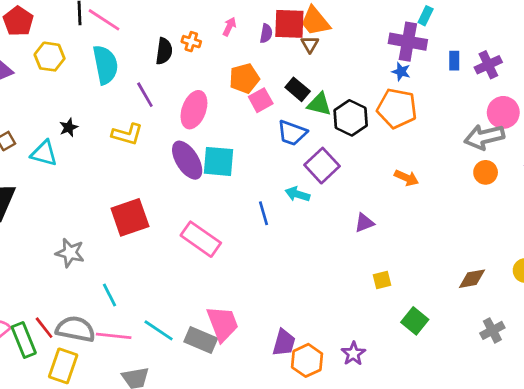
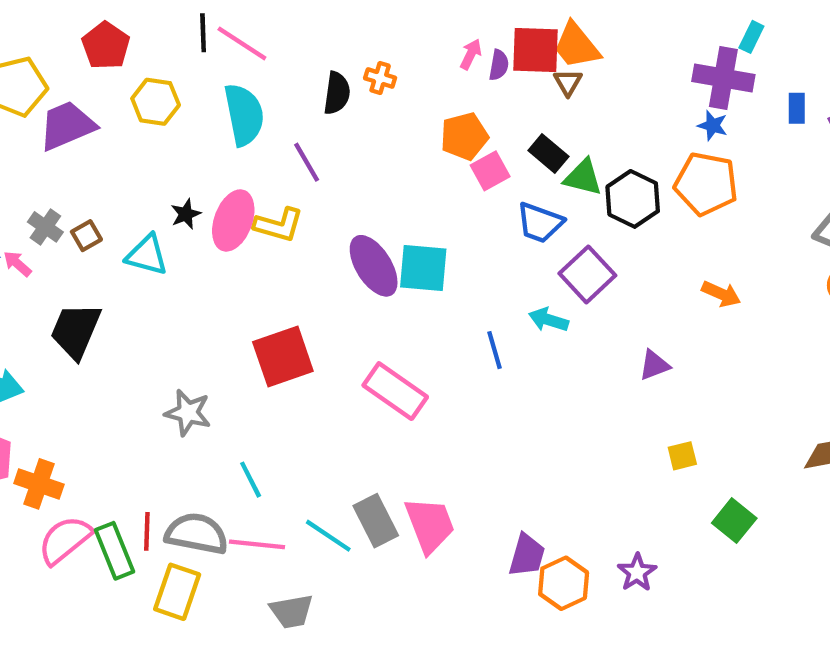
pink arrow: (229, 27) -> (471, 54), moved
pink ellipse: (194, 110) -> (233, 220), moved
red line: (44, 328) -> (147, 531), turned 40
gray rectangle: (201, 340) -> (376, 521), moved, turned 40

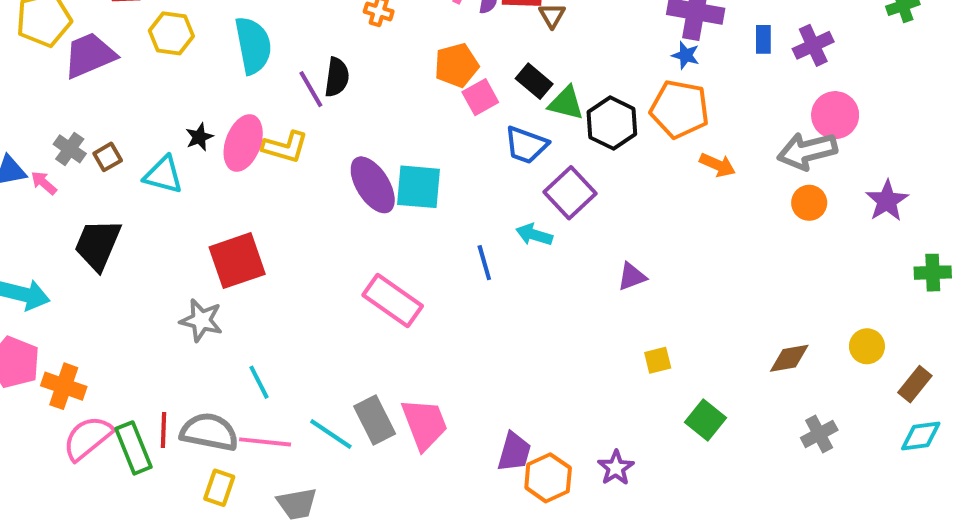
black semicircle: (337, 93) -> (337, 77), moved
orange arrow: (721, 294) -> (717, 165), moved
red square: (283, 357) -> (237, 261), moved
yellow rectangle: (177, 592) -> (219, 488), moved, size x0.7

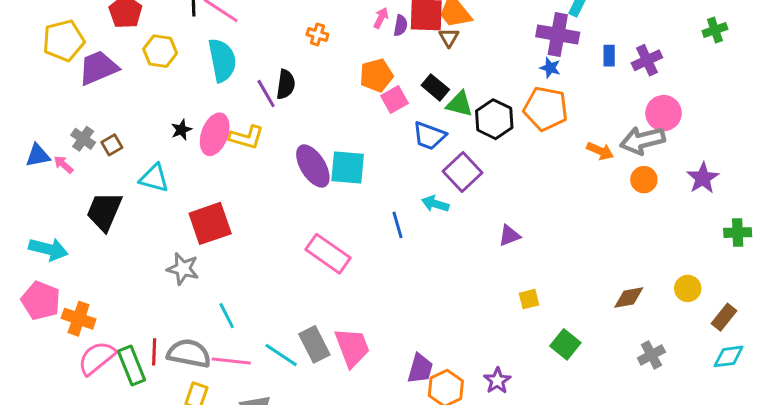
orange arrow: (717, 165) -> (600, 151), moved
cyan triangle: (163, 175) -> (154, 178), moved

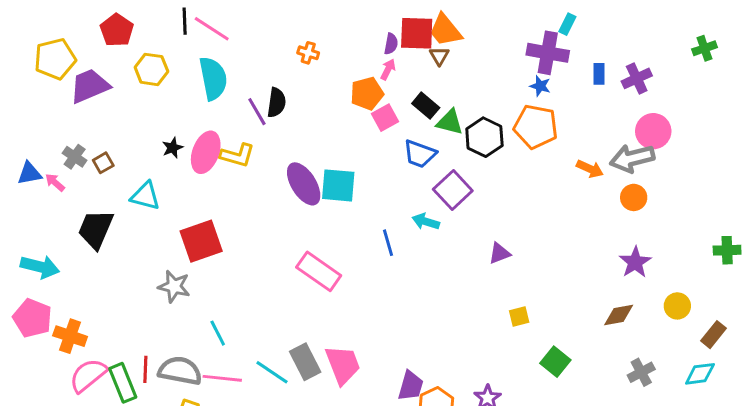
pink arrow: (381, 18) -> (388, 69), moved
purple star: (703, 178) -> (635, 262), moved
cyan diamond: (729, 356) -> (700, 374), moved

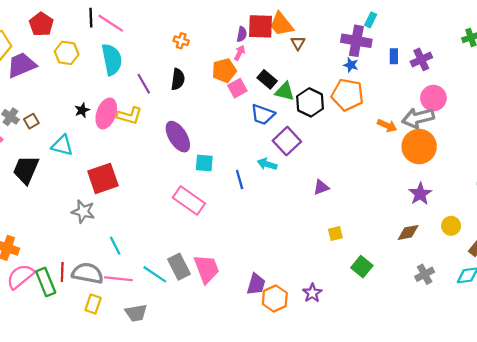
brown triangle: (439, 56) -> (298, 43), moved
black semicircle: (277, 103) -> (178, 79), moved
cyan square: (338, 185) -> (204, 163), moved, size x0.7
orange circle: (634, 197) -> (419, 147), size x1.8

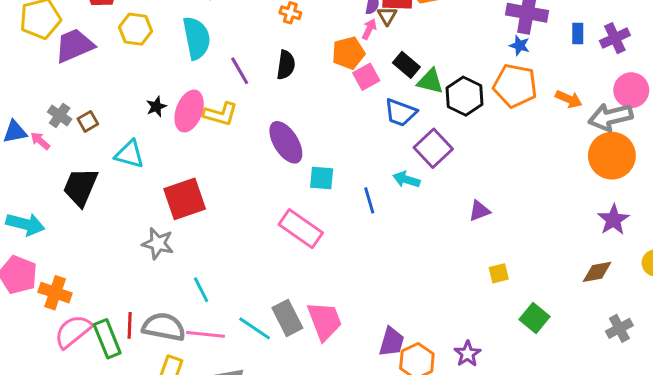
brown triangle: (298, 43) -> (387, 16), moved
orange arrow: (387, 126) -> (569, 99), moved

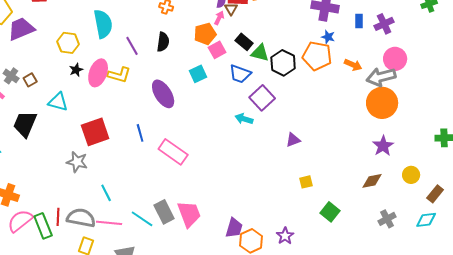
yellow hexagon: (136, 29) -> (68, 43), moved
blue star: (520, 46) -> (328, 37), moved
cyan square: (322, 178) -> (198, 74), moved, turned -30
blue line: (369, 200) -> (140, 133), moved

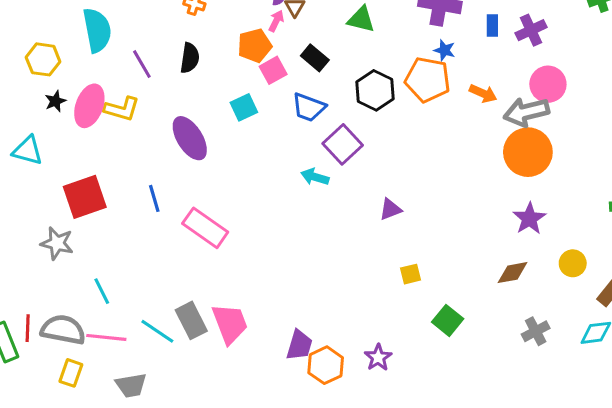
green triangle: (260, 53) -> (361, 19), moved

